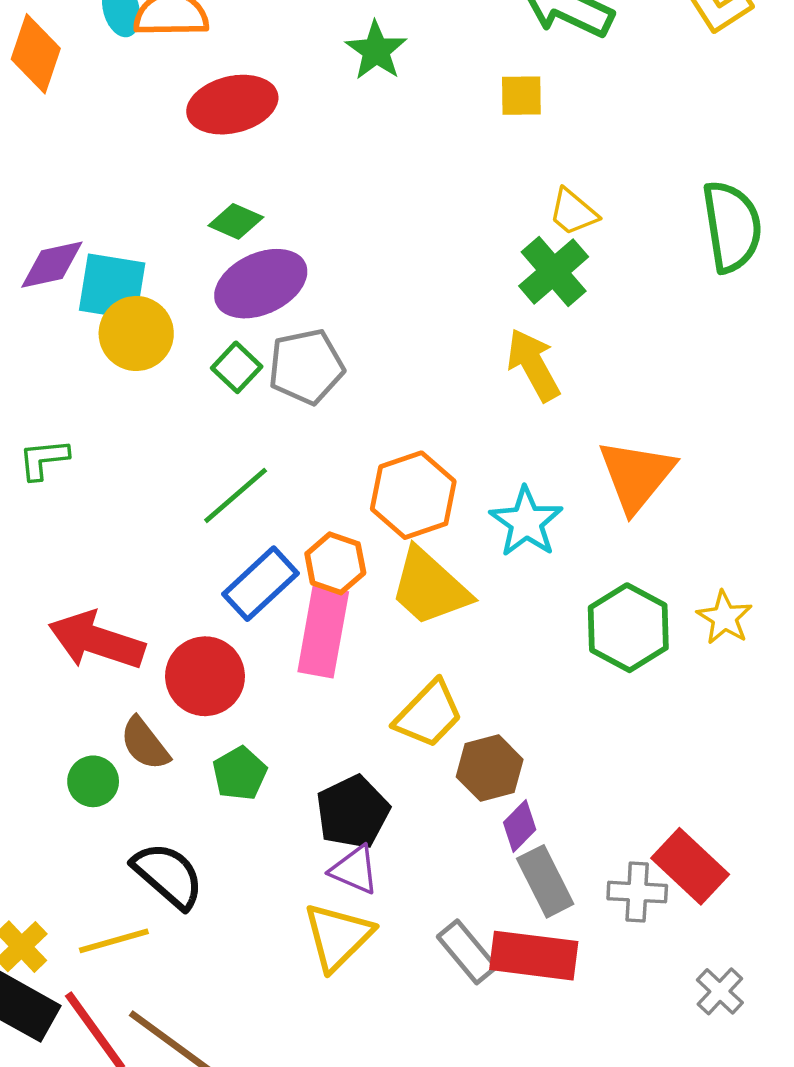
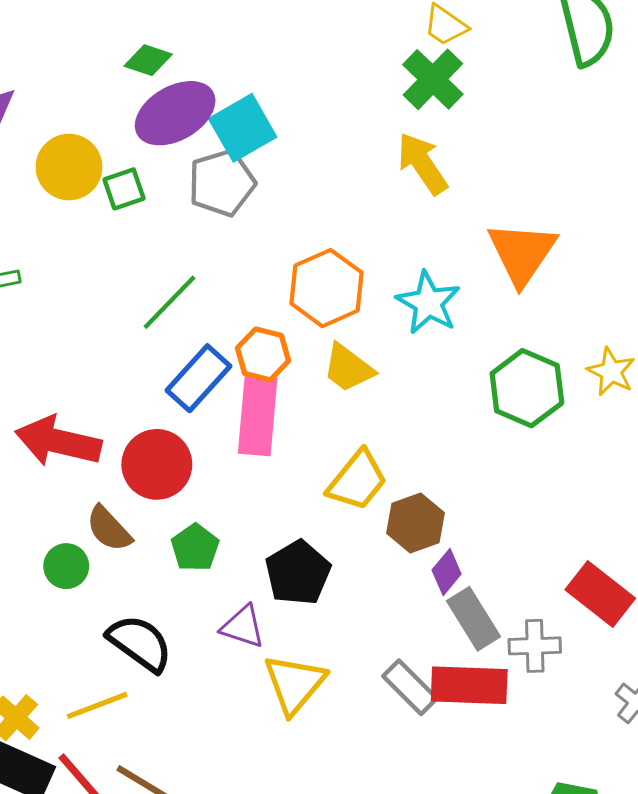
cyan square: (112, 287) -> (243, 128), moved, turned -34
green square: (237, 367) -> (124, 189), moved, turned 33
yellow trapezoid: (430, 587) -> (348, 368), size x0.7
purple triangle: (354, 870) -> (243, 627), moved
gray cross: (637, 892) -> (535, 646), moved

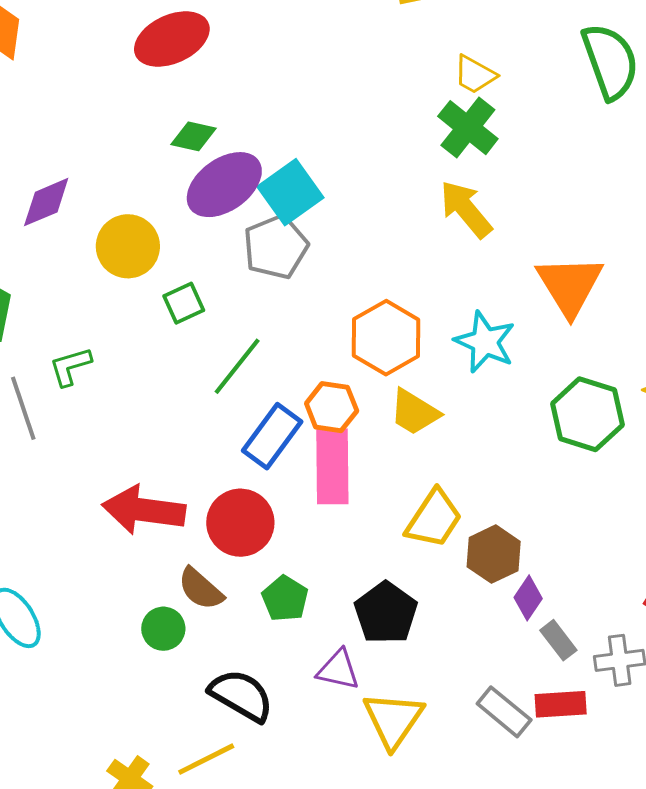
green square: (124, 189) -> (184, 303), moved
gray rectangle: (474, 619) -> (558, 640), size x0.7
red rectangle: (469, 685) -> (561, 704), size x0.7

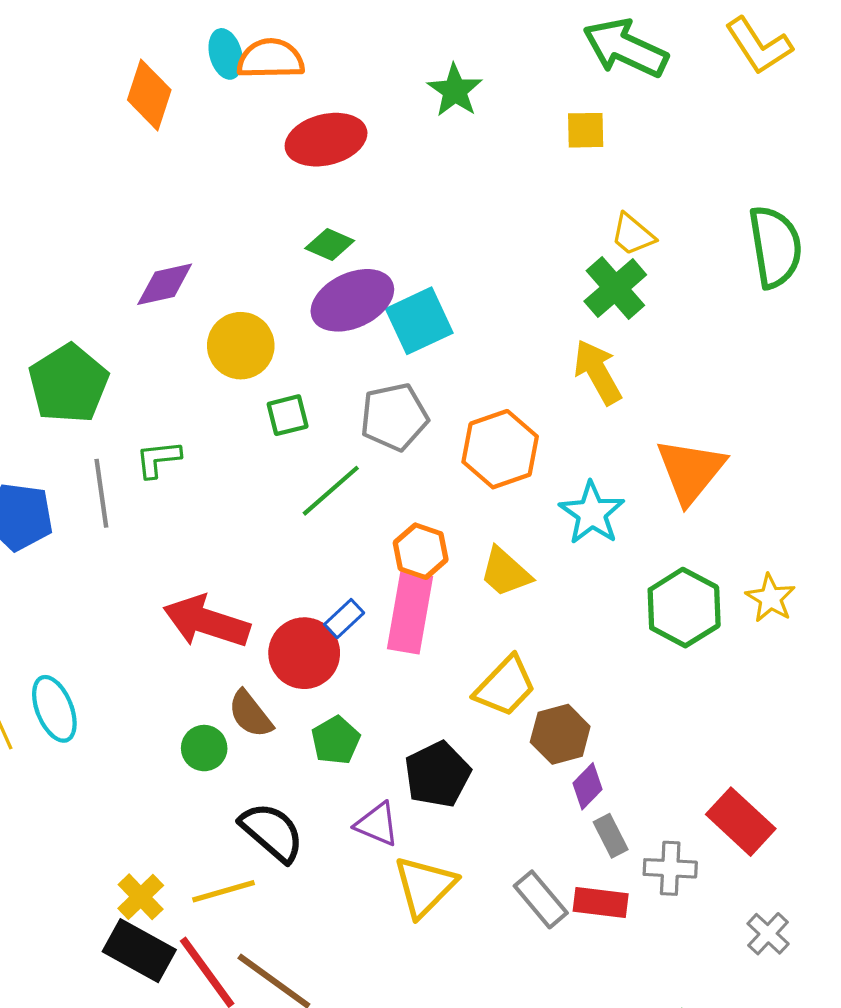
gray pentagon: (276, 247) -> (394, 417), moved
orange hexagon: (386, 338) -> (500, 449), moved
blue rectangle: (272, 436) -> (344, 619), moved, size x0.6

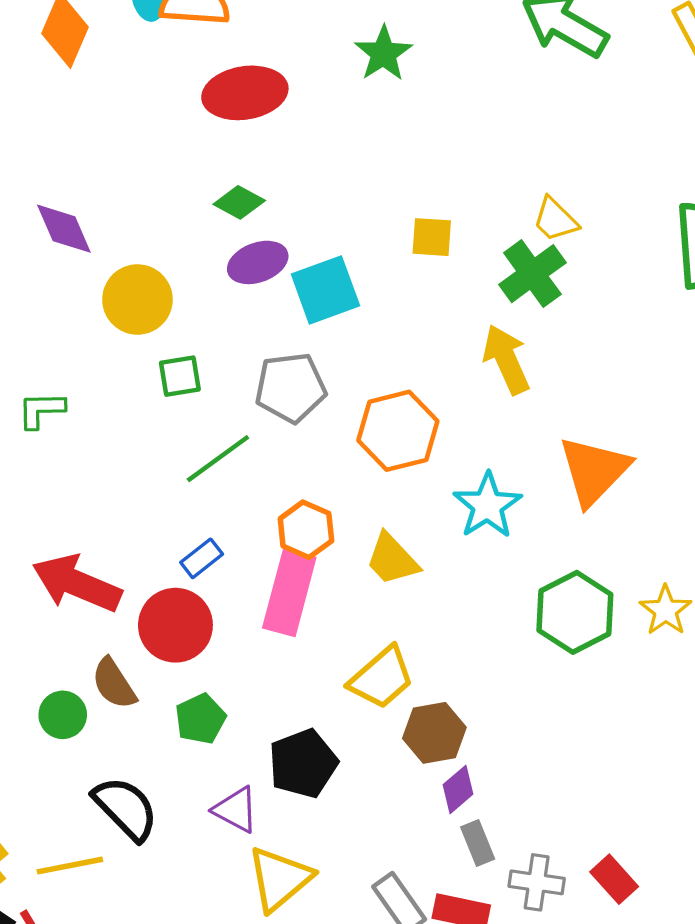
yellow square: (586, 130) -> (432, 237), moved
purple diamond: (165, 284) -> (64, 229), turned 74
purple ellipse: (352, 300) -> (258, 262), size x0.7
blue rectangle: (344, 619) -> (202, 558), moved
red rectangle: (741, 822) -> (614, 879), moved, size x0.7

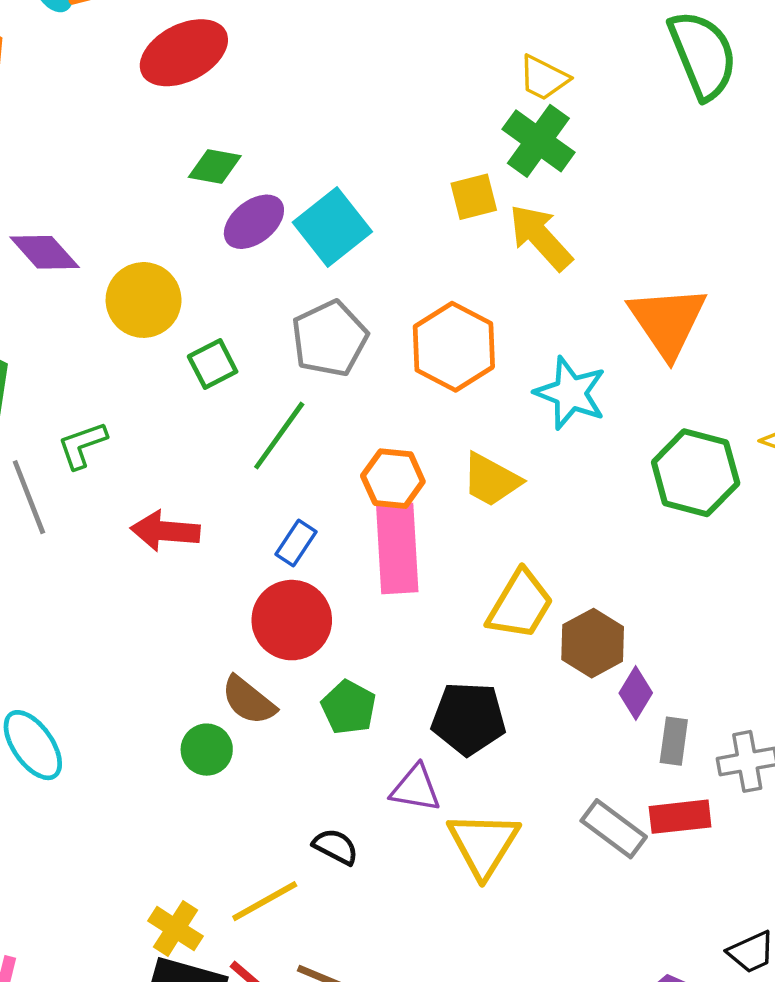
yellow square: (432, 237) -> (474, 197), moved
red arrow: (77, 583) -> (165, 531), moved, size x0.7
black pentagon: (303, 763) -> (469, 719), turned -30
black semicircle: (126, 808) -> (336, 847), moved, size x0.6
gray rectangle: (478, 843) -> (674, 741), turned 48

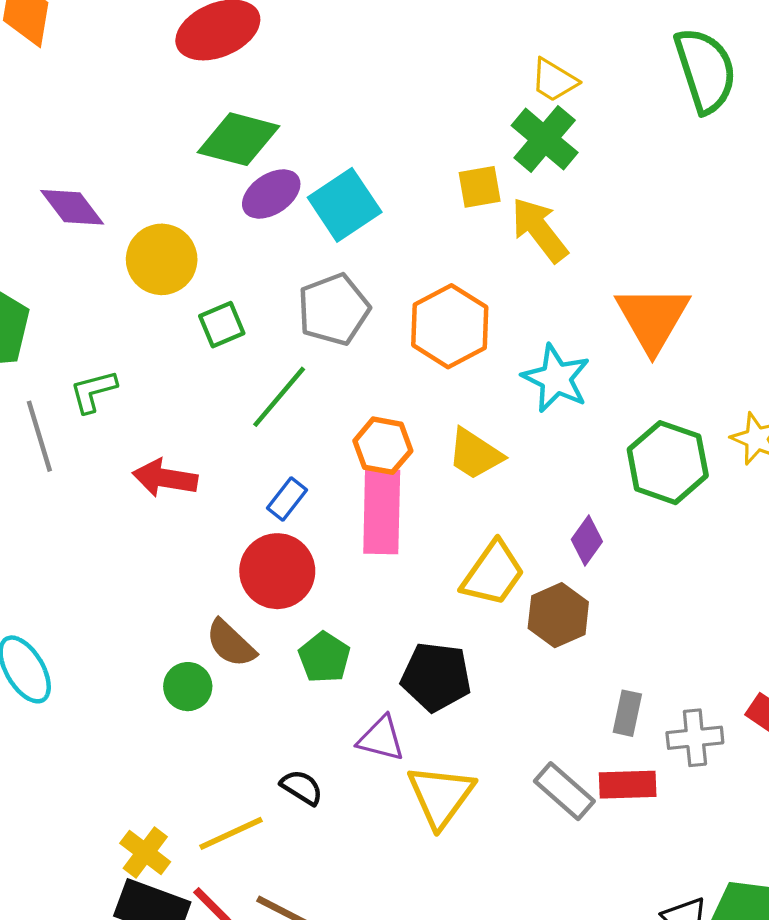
green diamond: (215, 167) -> (239, 139), size x1.6
purple diamond: (636, 693) -> (587, 541), moved

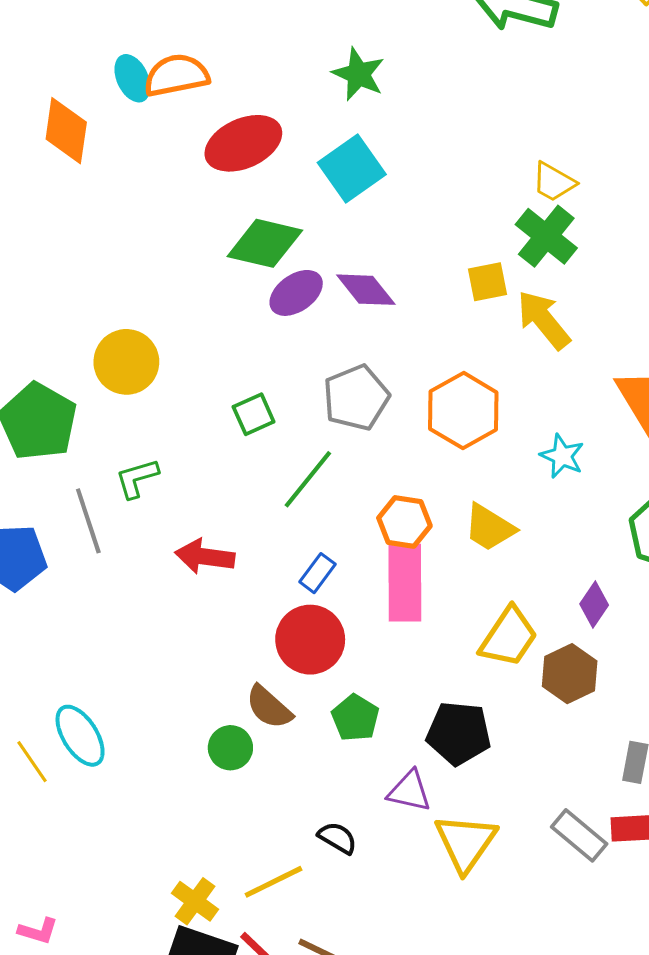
cyan square: (345, 205) -> (352, 168), moved
purple diamond: (72, 207) -> (366, 290), moved
yellow circle: (162, 259) -> (126, 362), moved
cyan star: (556, 378) -> (562, 456), size x0.7

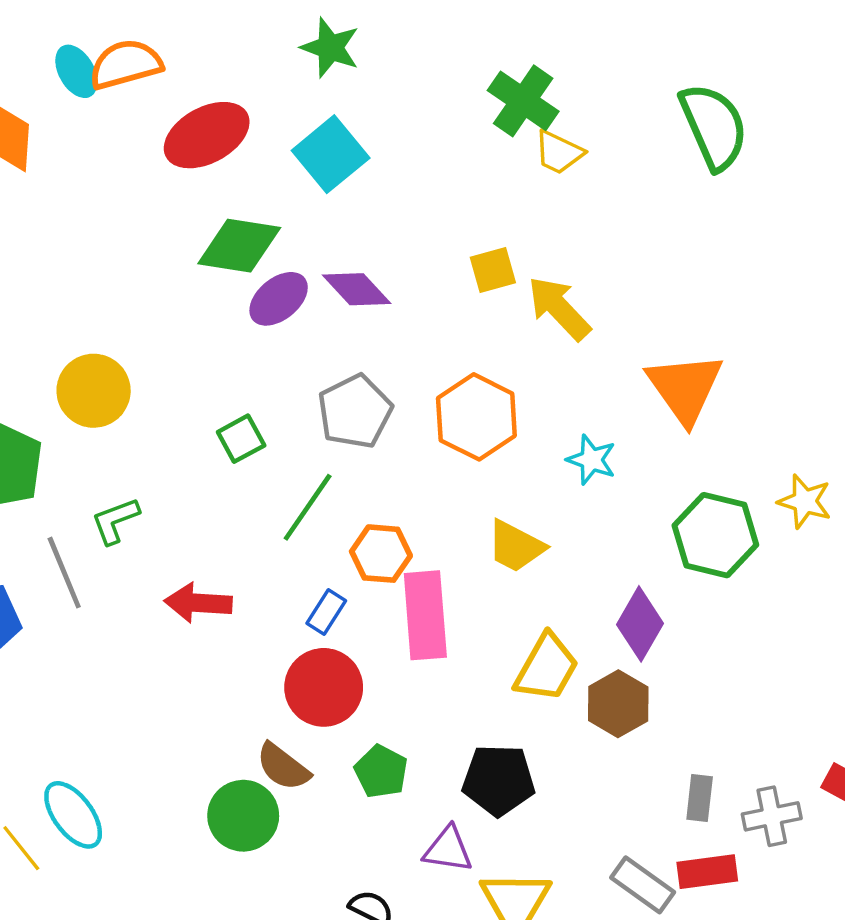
green cross: (546, 236) -> (523, 101), moved
orange hexagon: (404, 522) -> (381, 554), moved
purple diamond: (594, 604) -> (640, 624), size x1.4
green circle: (230, 748) -> (243, 816), size x1.4

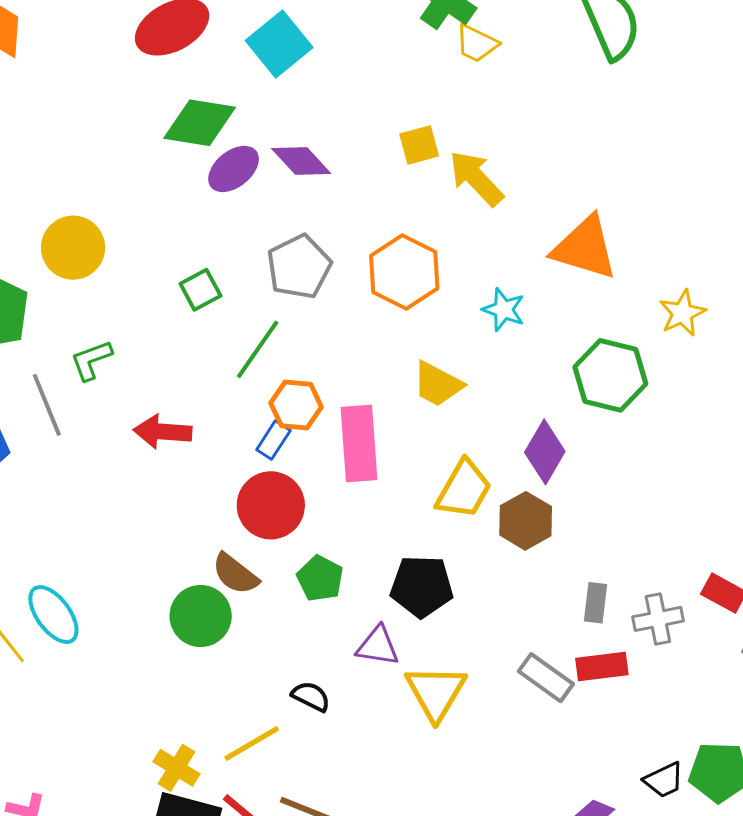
orange triangle: (685, 388) -> (585, 248), turned -38
yellow star: (805, 501) -> (682, 313), moved, turned 30
orange hexagon: (381, 554) -> (296, 405), moved

